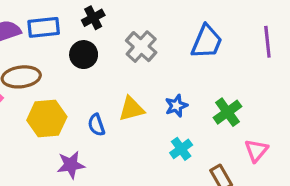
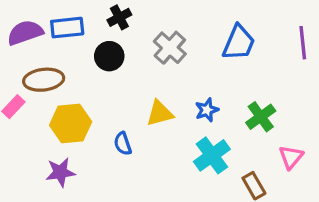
blue semicircle: (96, 125) -> (123, 144), moved
cyan cross: (181, 149) -> (212, 155), size x1.5
purple star: (71, 165) -> (60, 172), moved

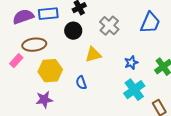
yellow triangle: (160, 113) -> (93, 55), moved

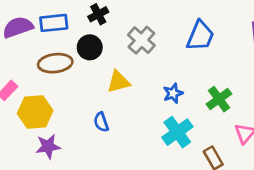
brown ellipse: (34, 45) -> (55, 63), moved
yellow hexagon: (50, 71) -> (35, 112), moved

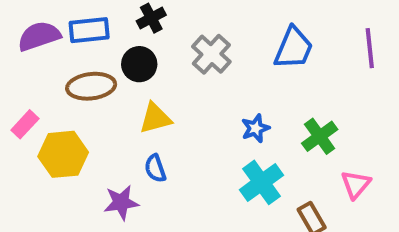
yellow triangle: (118, 82) -> (155, 118), moved
purple star: (48, 146) -> (121, 202), moved

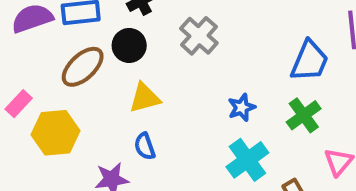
blue trapezoid: (294, 48) -> (309, 61), moved
brown ellipse: (91, 86) -> (83, 67), turned -36

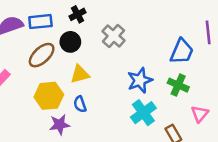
blue star: (242, 108) -> (140, 80), size x1.5
green cross: (304, 115) -> (178, 85), turned -30
yellow hexagon: (55, 133) -> (49, 96), moved

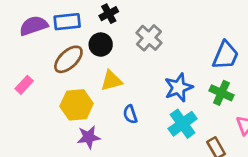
blue semicircle: (80, 104) -> (130, 114), moved

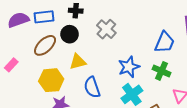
black cross: (109, 14) -> (76, 11), turned 32
blue semicircle: (130, 114) -> (92, 87), size x1.5

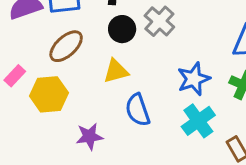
black circle: (70, 34) -> (122, 29), moved
yellow hexagon: (51, 80) -> (49, 94), moved

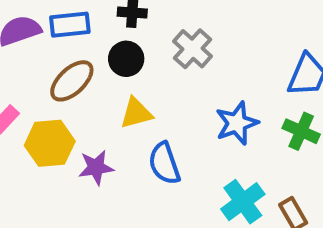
black circle: (122, 29) -> (126, 59), moved
cyan cross: (198, 121) -> (243, 202), moved
purple star: (89, 136) -> (96, 167), moved

